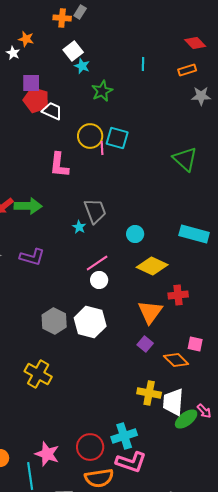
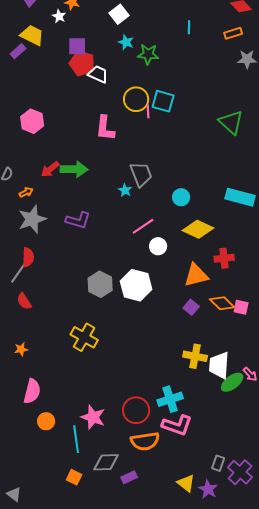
cyan star: (82, 66) -> (126, 42), moved
green star: (102, 91) -> (148, 54), turned 30
white circle: (99, 280) -> (158, 246), moved
orange triangle: (150, 312) -> (196, 275), turned 40
orange diamond: (176, 360) -> (222, 303), moved

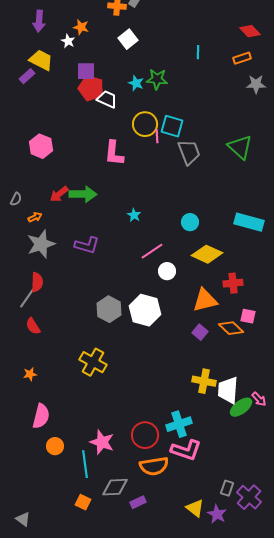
cyan star: (126, 42) -> (136, 83), moved
gray trapezoid: (141, 174) -> (189, 152), moved
pink square: (241, 307) -> (248, 316), moved

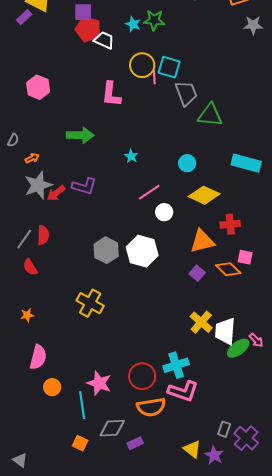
green triangle: (240, 147) -> (210, 115), moved, turned -36
red arrow: (59, 194) -> (56, 193), moved
red semicircle: (37, 282) -> (43, 235), moved
yellow cross: (204, 381) -> (201, 322), turned 30

